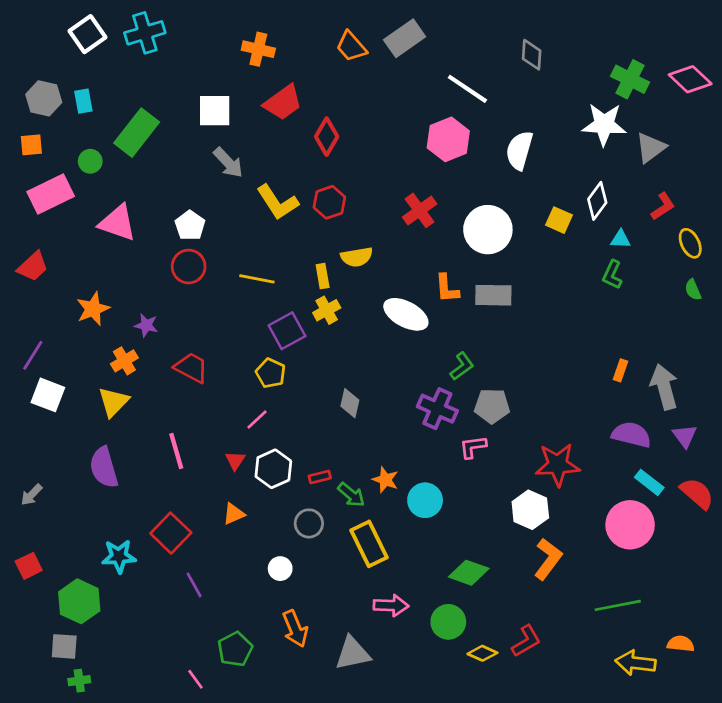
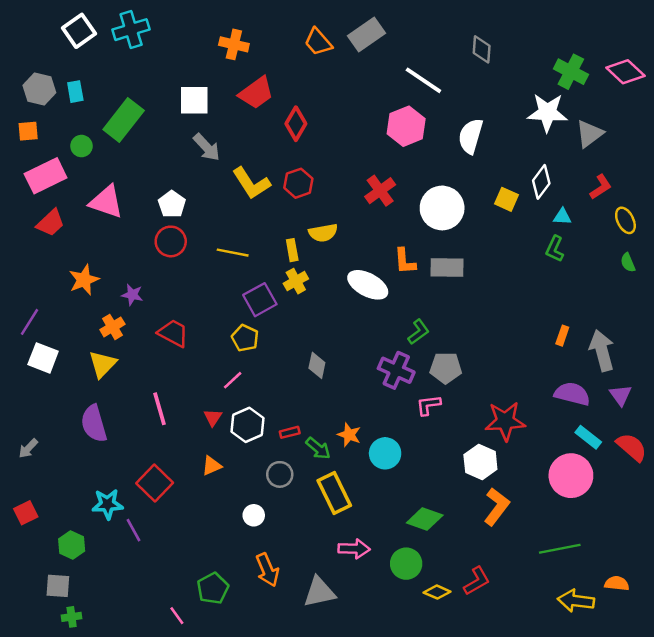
red trapezoid: (33, 267) -> (51, 223), moved
purple line: (194, 585) -> (134, 530), moved
green hexagon: (79, 601) -> (72, 545), size x0.7

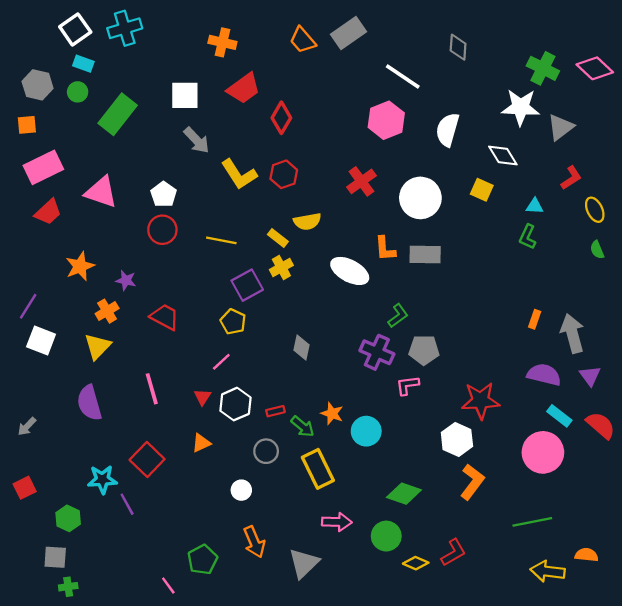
cyan rectangle: (75, 92) -> (83, 64), moved, turned -60
green circle: (81, 146) -> (78, 92), moved
white diamond: (541, 182) -> (503, 156), moved, turned -68
yellow rectangle: (292, 250) -> (278, 238), turned -42
gray triangle: (319, 592) -> (304, 563), turned -32

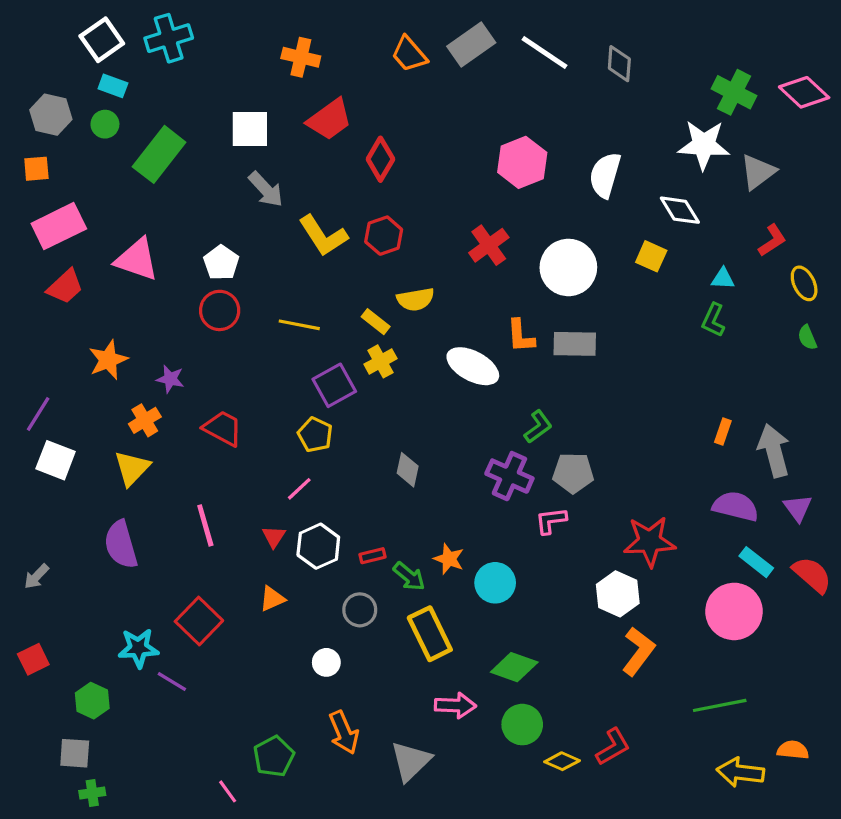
white line: (403, 77) -> (544, 52), moved
green diamond: (404, 494) -> (514, 667), moved
purple line: (127, 504) -> (172, 682), turned -30

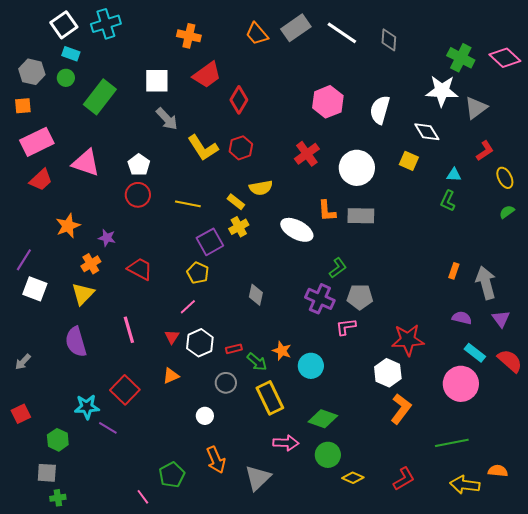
green semicircle: (807, 338) -> (507, 212), turned 77
purple semicircle: (736, 506) -> (462, 318), size x0.7
red L-shape: (613, 747) -> (404, 479), moved

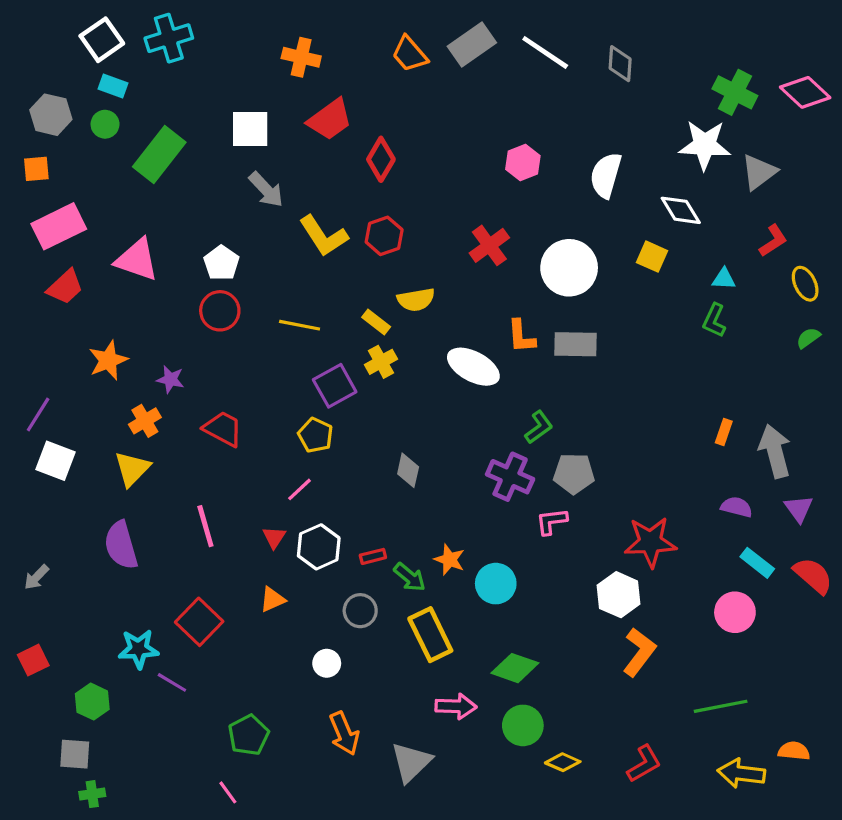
pink hexagon: (328, 102) -> (523, 163), size x0.7
pink circle: (461, 384) -> (735, 612), size x0.7
green pentagon: (172, 475) -> (249, 735), moved

